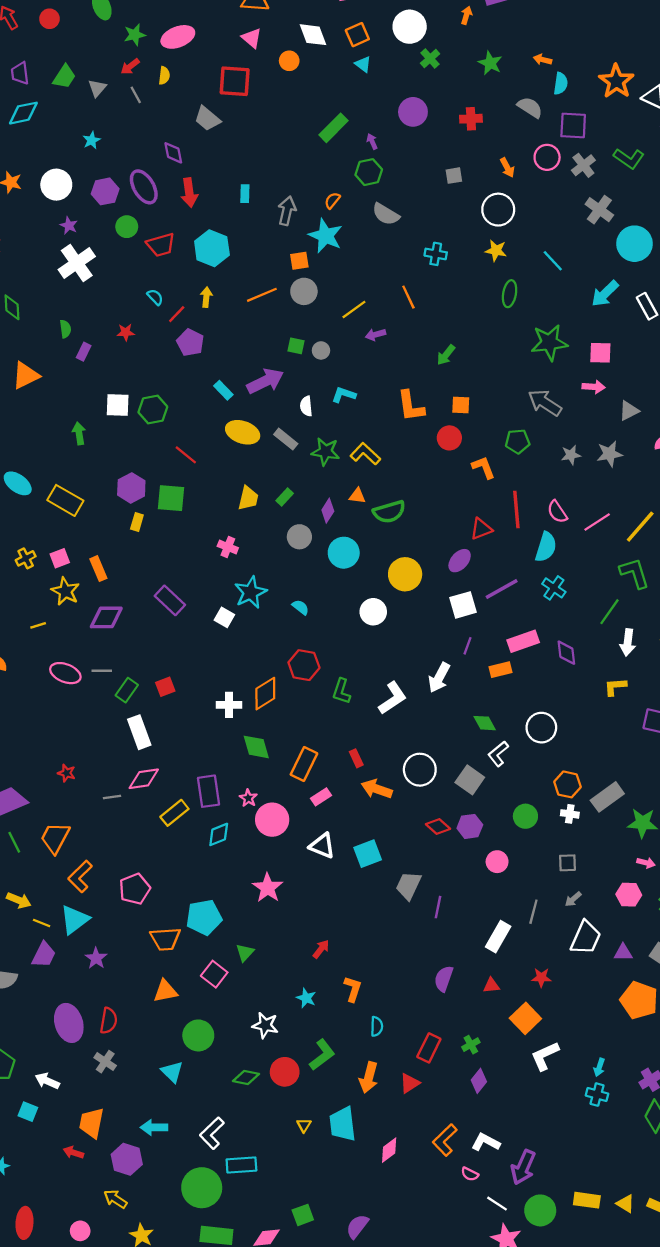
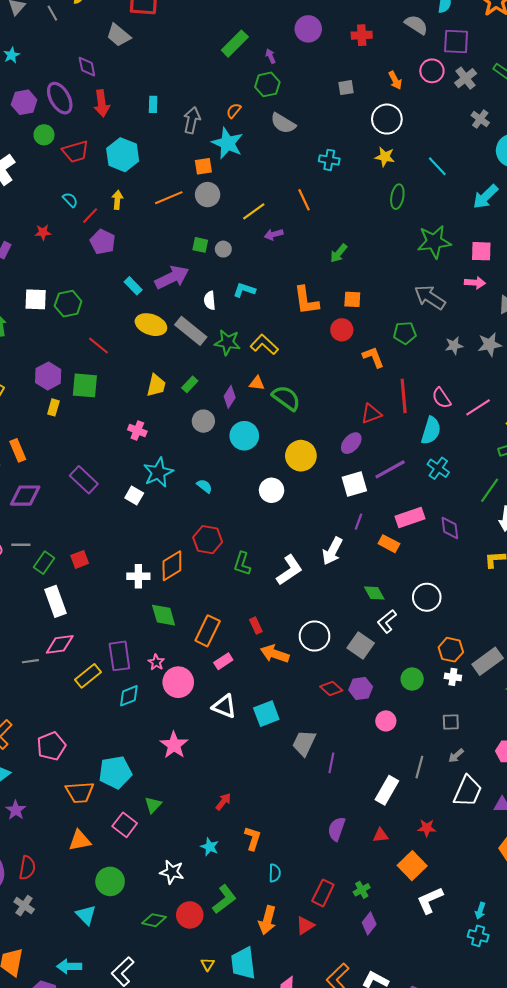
gray cross: (599, 210) -> (480, 119), size x0.7
gray rectangle: (286, 439) -> (191, 331), size x1.4
green semicircle: (389, 512) -> (286, 398), turned -128
orange rectangle: (500, 670) -> (389, 544), turned 42

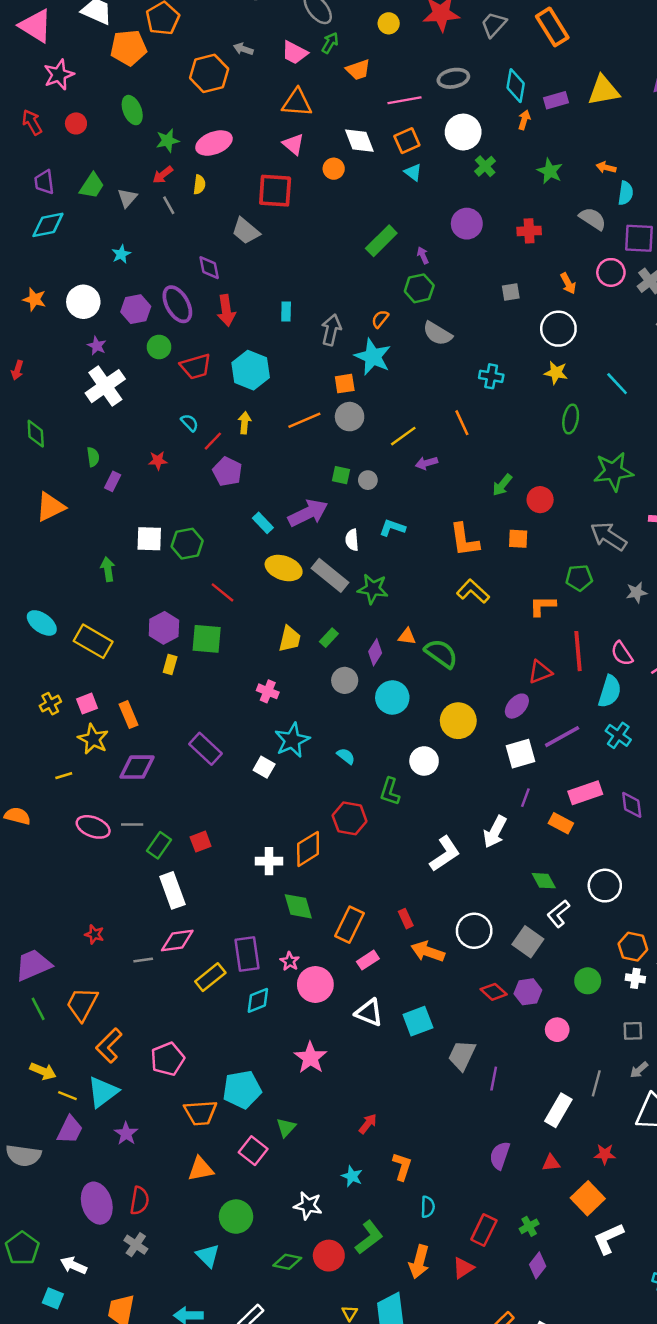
red circle: (342, 330) -> (540, 500), moved
yellow L-shape: (264, 345) -> (473, 591), moved
orange L-shape: (373, 357) -> (543, 606), turned -70
green L-shape: (242, 564) -> (390, 792), moved

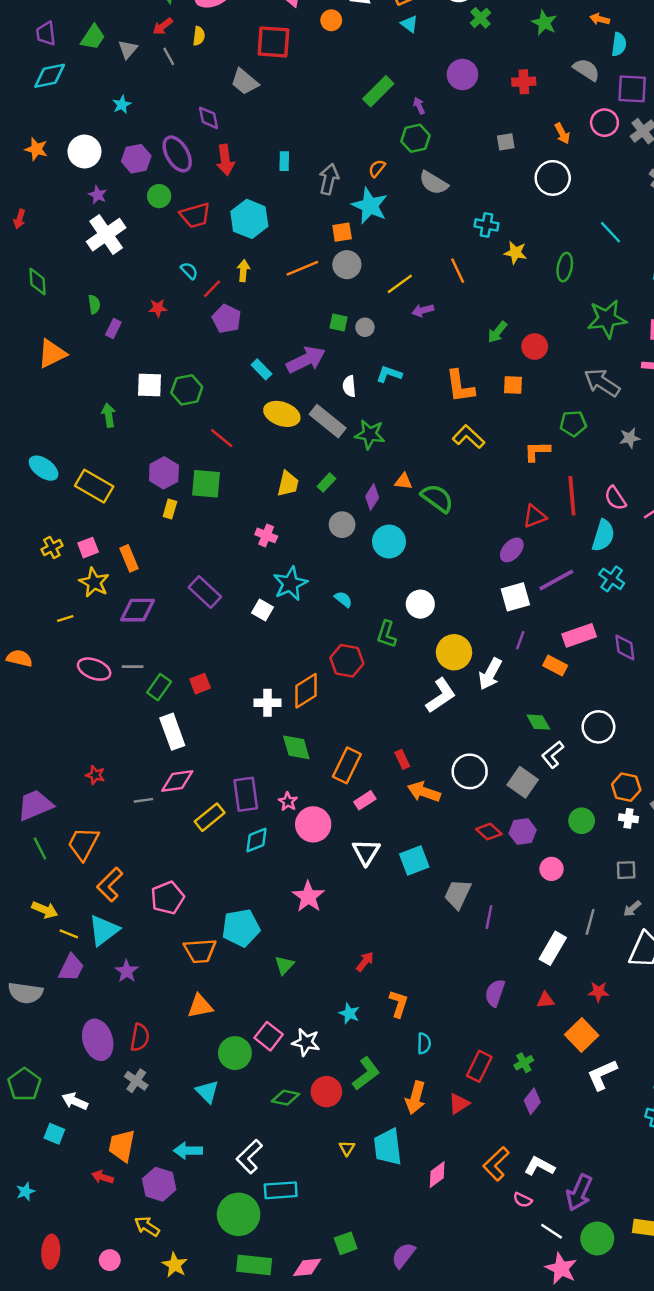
yellow star: (556, 373) -> (515, 253), moved
yellow circle: (458, 721) -> (454, 652), moved
white triangle: (369, 1013) -> (366, 852), turned 40
pink square: (253, 1151) -> (269, 1036), moved

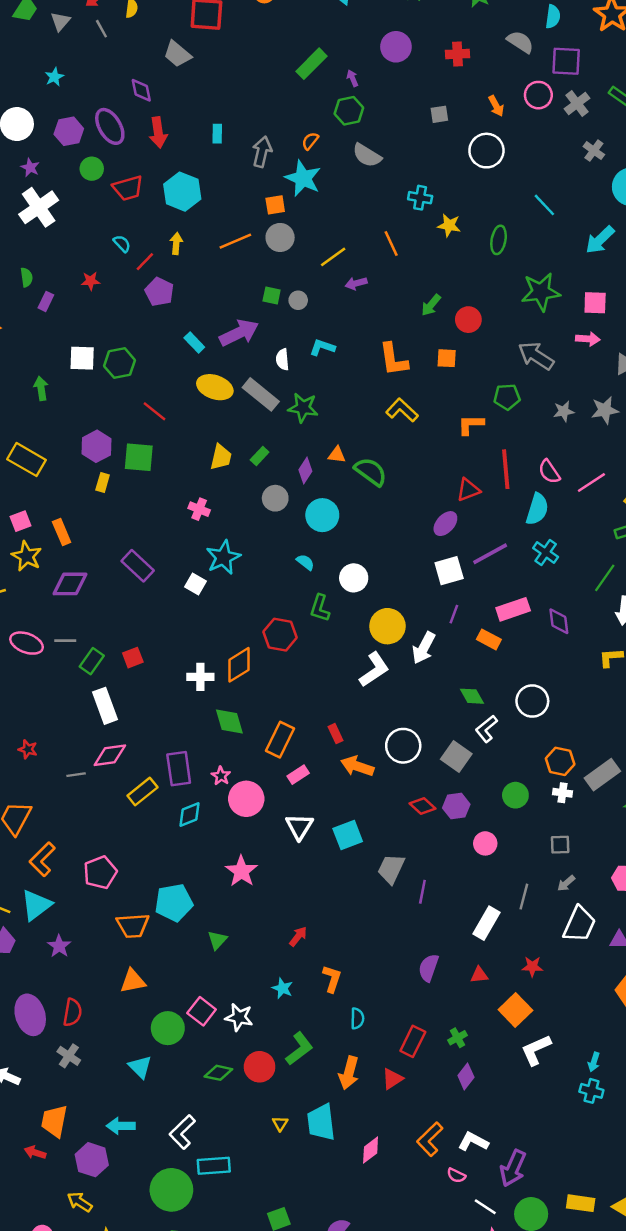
cyan semicircle: (343, 599) -> (305, 562), moved

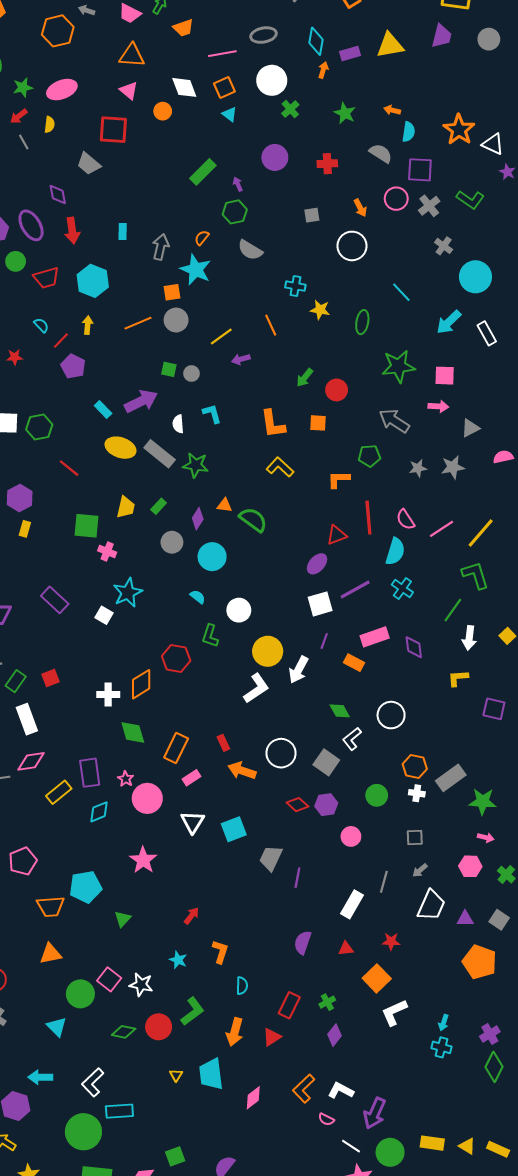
cyan L-shape: (322, 347) -> (212, 414), turned 55
green square: (139, 457) -> (87, 526), moved

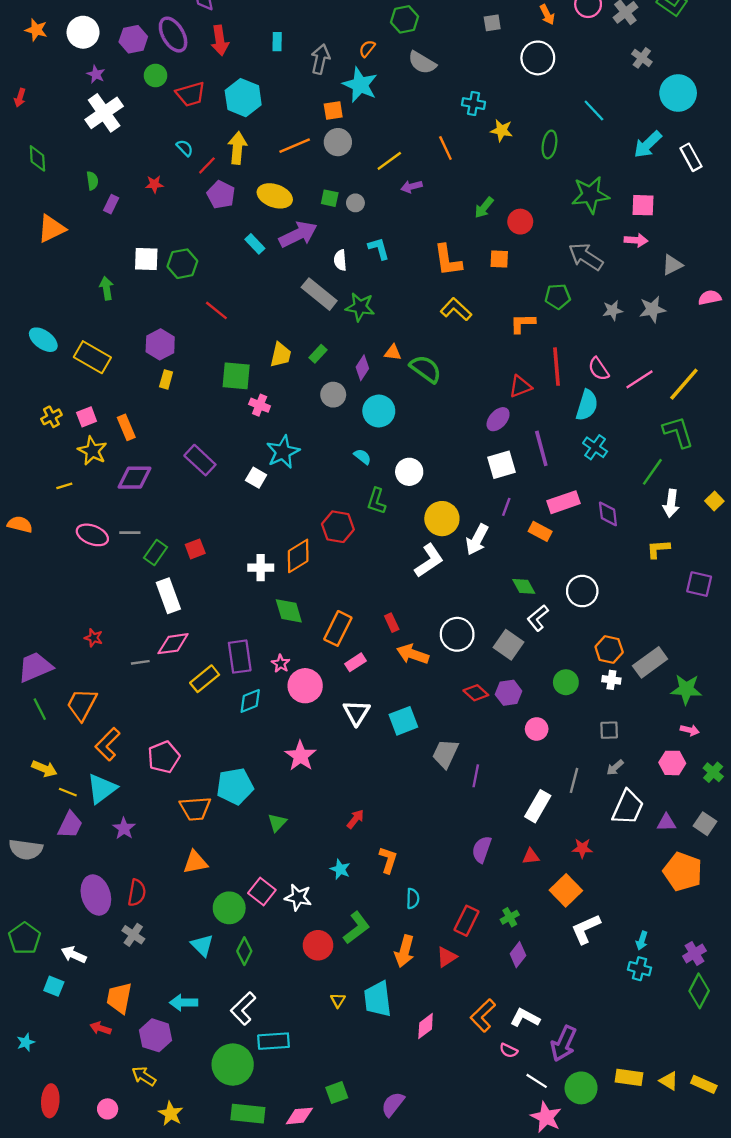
yellow arrow: (88, 325) -> (237, 148), size x1.5
yellow ellipse: (121, 448) -> (275, 196), moved
purple line: (355, 590) -> (541, 448), turned -76
green diamond: (124, 1032) -> (244, 951), moved, turned -75

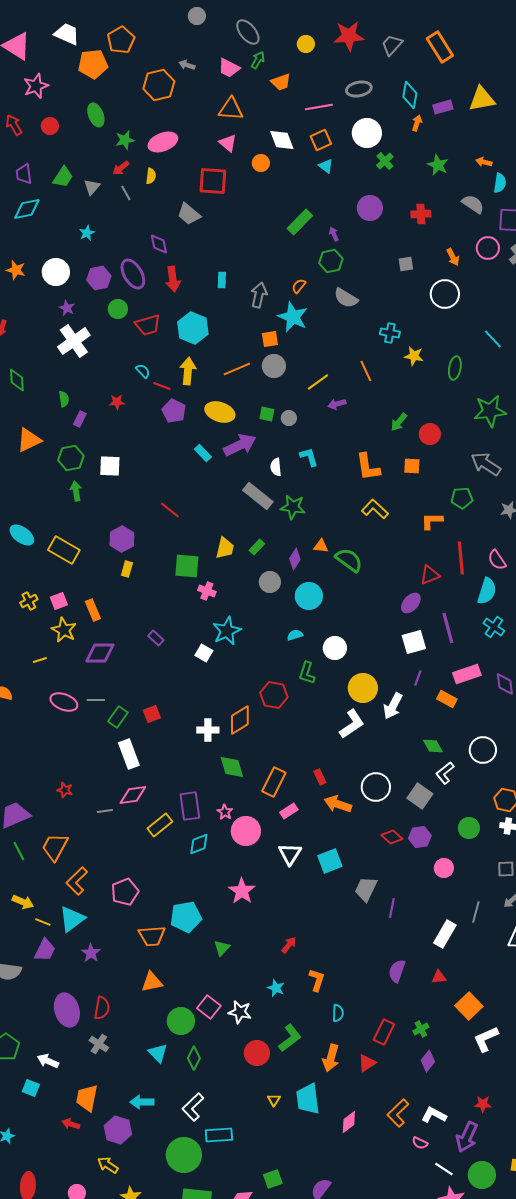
red line: (207, 165) -> (162, 386), turned 66
green hexagon: (182, 264) -> (71, 458), moved
cyan semicircle: (362, 457) -> (295, 635), turned -56
purple rectangle: (200, 460) -> (156, 638), size x0.6
red star: (582, 848) -> (483, 1104), moved

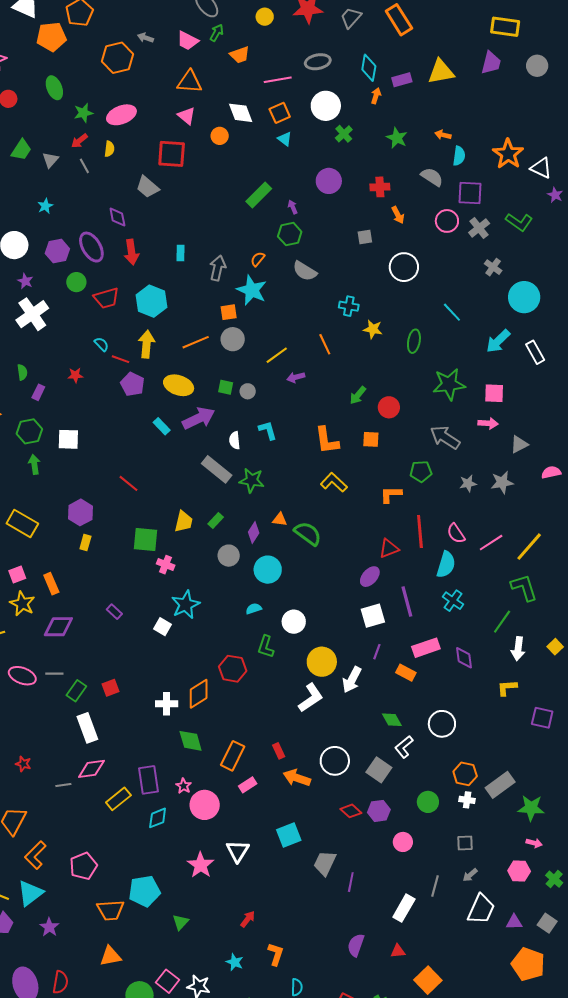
orange arrow: (453, 257) -> (398, 215), moved
white triangle: (290, 854) -> (238, 851), moved

